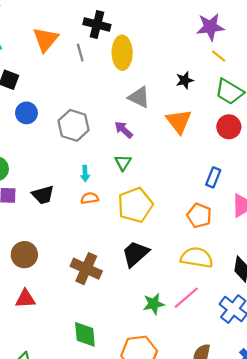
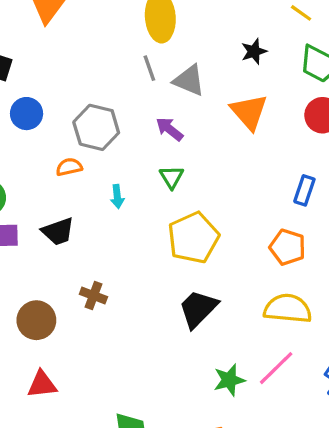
gray line: (80, 52) -> (149, 68), moved
orange semicircle: (90, 198) -> (69, 167), moved
brown cross: (86, 269) -> (93, 296), moved, size x0.6

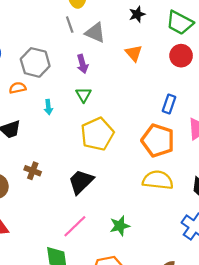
orange triangle: (249, 112) -> (134, 53), size x0.7
purple arrow: (170, 129) -> (82, 64), turned -144
orange pentagon: (287, 247) -> (158, 140), size x1.4
black trapezoid: (198, 309) -> (81, 182), moved
pink line: (276, 368) -> (75, 226), moved

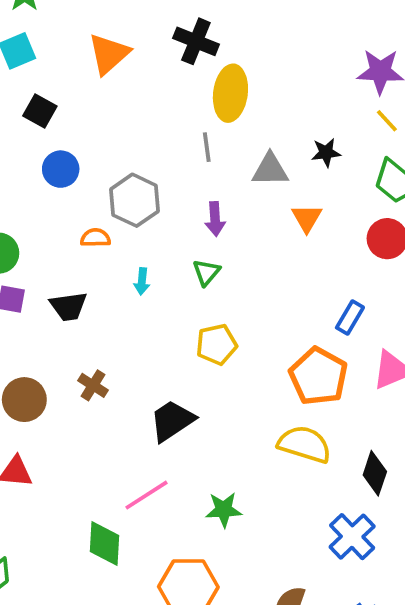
gray triangle: (95, 33) -> (270, 170), moved, turned -35
yellow pentagon: (97, 134) -> (217, 344), size x0.7

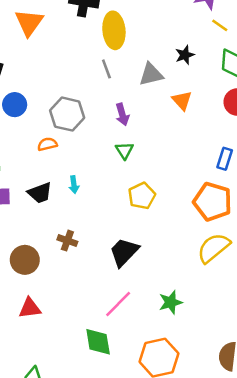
cyan arrow: (142, 281) -> (74, 185), moved
yellow semicircle: (305, 444) -> (214, 248), turned -44

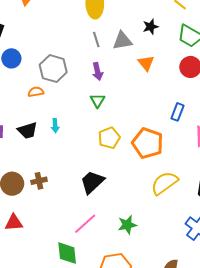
gray line: (106, 69) -> (96, 39), moved
orange pentagon: (213, 202) -> (148, 143), moved
brown cross: (67, 241) -> (39, 181), moved, turned -35

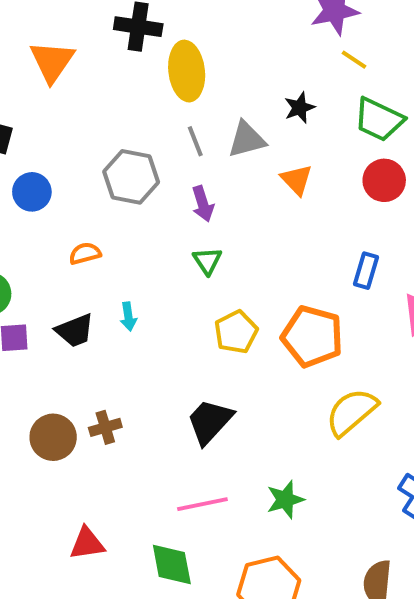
gray hexagon: (53, 69) -> (131, 177), moved
red triangle: (14, 223) -> (87, 543), moved
pink line: (85, 224) -> (202, 504), turned 35

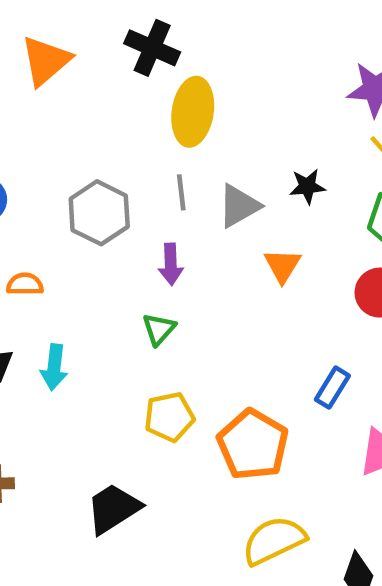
gray triangle: (247, 139) -> (239, 206), turned -30
cyan arrow: (128, 316) -> (54, 367), size x1.4

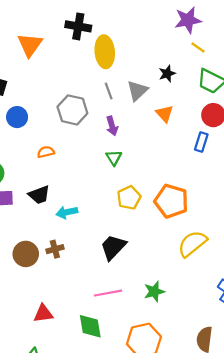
cyan arrow: (54, 367) -> (67, 212), moved, turned 85
blue rectangle: (332, 388) -> (201, 142), moved

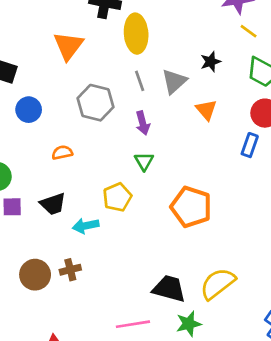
orange triangle: (30, 45) -> (68, 46), moved
yellow pentagon: (129, 198) -> (117, 197), moved
orange pentagon: (171, 201) -> (191, 207), moved
yellow semicircle: (192, 244) -> (218, 284), moved
black trapezoid: (113, 247) -> (169, 289), moved, turned 60

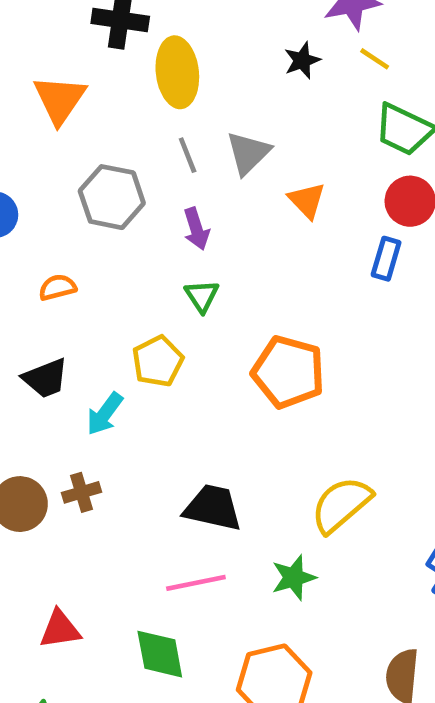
black star: (211, 62) -> (302, 60), moved
cyan arrow: (86, 226) -> (105, 414), turned -40
black trapezoid: (169, 289) -> (213, 508), moved

